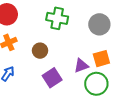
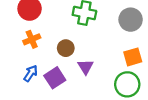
purple triangle: (81, 66) -> (86, 67), moved, turned -42
purple square: (52, 78) -> (55, 78), moved

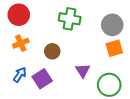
orange square: (133, 57) -> (114, 48), moved
purple triangle: (86, 67) -> (83, 71), moved

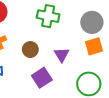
purple triangle: (83, 71) -> (62, 55), moved
purple square: (42, 79) -> (42, 78), moved

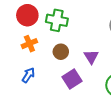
green cross: (48, 16) -> (57, 20), moved

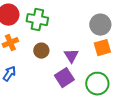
purple square: (72, 79) -> (64, 78), moved

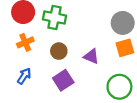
purple triangle: (71, 56) -> (91, 56), turned -35
purple square: (64, 78) -> (63, 80), moved

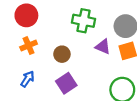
green cross: (54, 17) -> (84, 21), moved
purple triangle: (91, 56) -> (103, 47), moved

